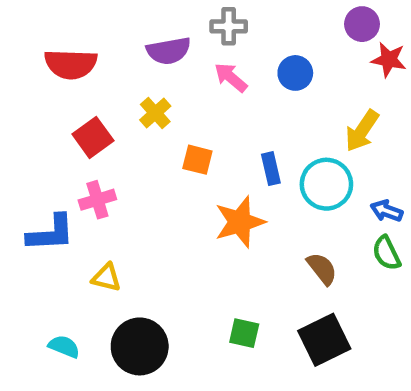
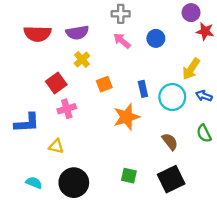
purple semicircle: (169, 51) -> (77, 33), moved
red square: (93, 137) -> (56, 83), moved
orange square: (197, 160) -> (104, 84), turned -35
pink cross: (97, 200) -> (67, 109), moved
blue arrow: (386, 211) -> (204, 96), moved

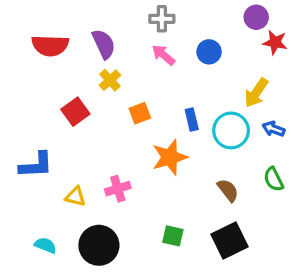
purple semicircle: (77, 33) -> (104, 44), turned -105
pink cross: (67, 109) -> (118, 189), moved

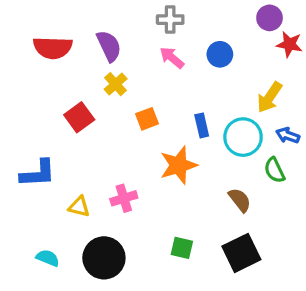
green semicircle: (274, 179) -> (274, 170), moved

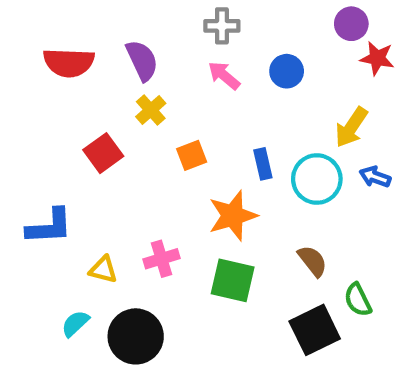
green semicircle: (274, 170) -> (358, 300), moved
green square: (182, 248) -> (233, 280), moved, size x1.5
cyan semicircle: (48, 258) -> (75, 323), moved, turned -65

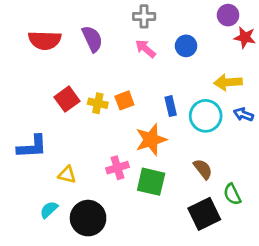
yellow cross: (151, 110) -> (98, 103), moved, turned -36
yellow arrow: (351, 127) -> (228, 82), turned 52
pink cross: (162, 259) -> (117, 168), moved

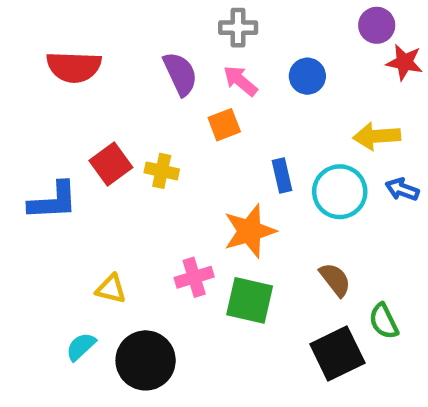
purple semicircle: (92, 39) -> (180, 74), moved
orange square: (124, 100) -> (224, 125), moved
blue L-shape: (32, 147) -> (53, 201), moved

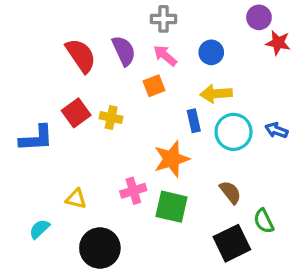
red semicircle: (74, 67) -> (81, 56), moved, turned -126
yellow arrow: (377, 136) -> (216, 94), moved
cyan semicircle: (81, 347) -> (39, 229), moved

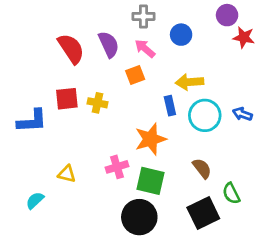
blue circle: (211, 52) -> (181, 35), moved
red square: (76, 113) -> (67, 99), turned 30
black circle: (100, 248) -> (139, 217), moved

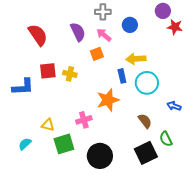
red semicircle: (71, 49) -> (38, 35), moved
blue arrow: (242, 114) -> (174, 106), moved
green square: (150, 181) -> (64, 144), moved, turned -30

